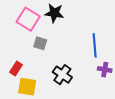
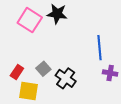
gray square: (40, 43) -> (43, 69), moved, turned 32

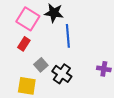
blue line: (99, 48) -> (68, 36), moved
red rectangle: (17, 72) -> (24, 44), moved

